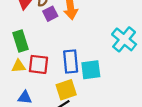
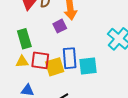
purple square: (50, 14) -> (60, 26), moved
yellow square: (66, 90) -> (55, 67), moved

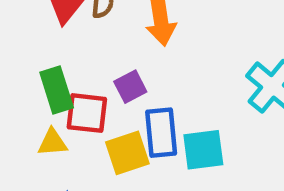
purple square: (60, 26) -> (130, 87), moved
red square: (40, 60) -> (87, 113), moved

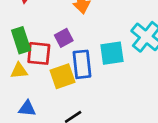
cyan square: (203, 150) -> (112, 53), moved

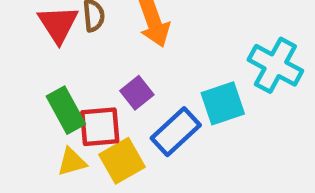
blue rectangle: (82, 64) -> (176, 132), turned 64
yellow square: (63, 76) -> (122, 161), moved

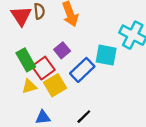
cyan square: (223, 103) -> (106, 55), turned 30
red square: (100, 127) -> (43, 68), turned -30

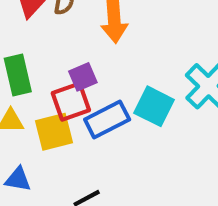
red square: (43, 68) -> (71, 102), moved

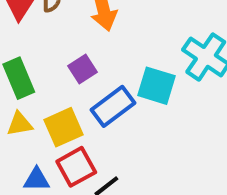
red square: (71, 102) -> (76, 167), moved

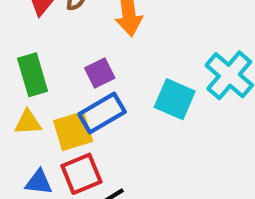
blue rectangle: (113, 106) -> (102, 113), moved

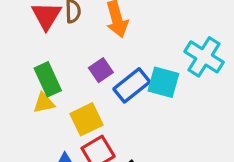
blue rectangle: (102, 113) -> (132, 85), moved
yellow triangle: (28, 122) -> (44, 103), moved

